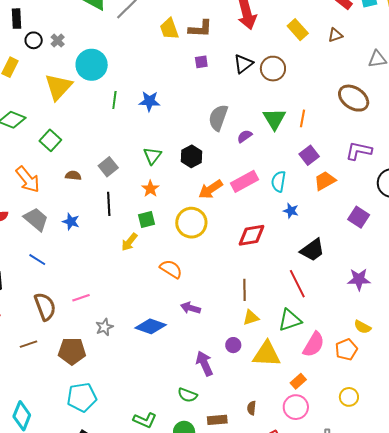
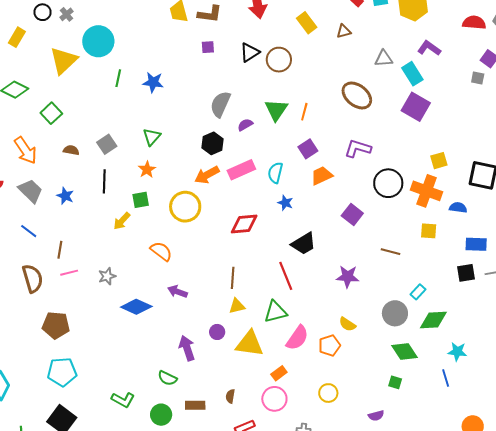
black hexagon: (192, 156) -> (212, 143), moved
gray star: (104, 327) -> (107, 276), moved
brown line: (28, 344) -> (60, 250), moved, turned -66

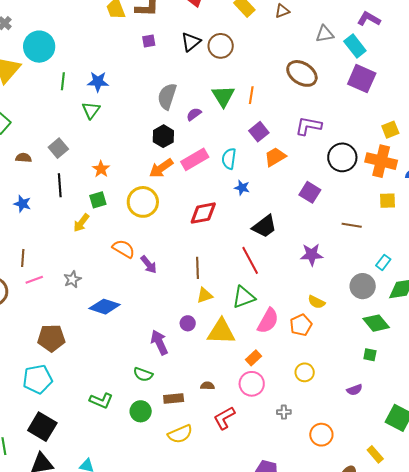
green triangle: (152, 137) -> (91, 110), moved
purple arrow: (177, 292) -> (149, 264), moved, turned -144
brown pentagon: (56, 325) -> (51, 338), moved
brown semicircle: (230, 396) -> (207, 386), turned 88

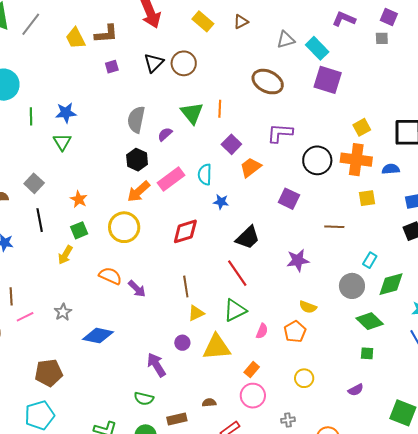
purple L-shape: (369, 19) -> (344, 19), moved
pink semicircle: (268, 321) -> (262, 331), size x0.6

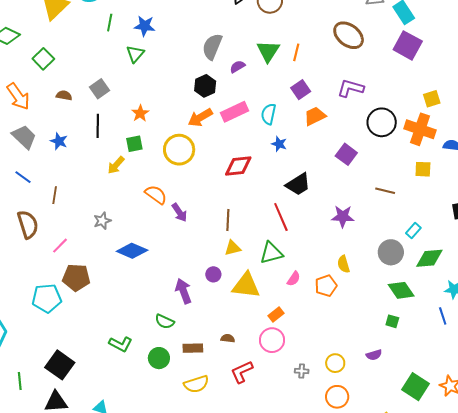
yellow semicircle: (308, 307) -> (343, 264), turned 42
pink line: (25, 317) -> (60, 246), moved, turned -30
yellow circle: (304, 378) -> (335, 363), moved
cyan pentagon: (40, 415) -> (47, 298), moved

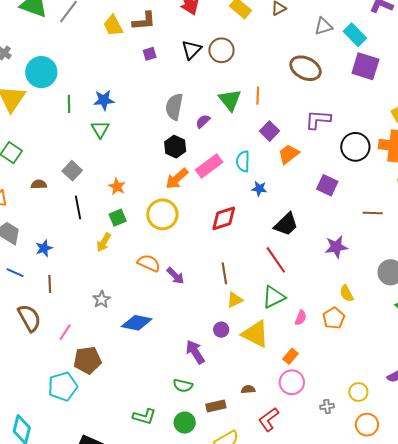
blue star: (59, 141) -> (44, 248), moved, turned -30
yellow triangle: (246, 286) -> (255, 334), turned 32

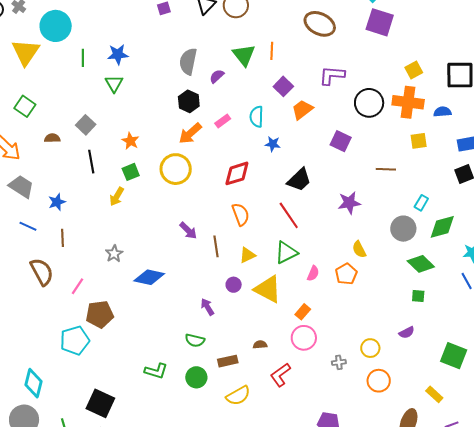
pink rectangle: (209, 166) -> (223, 121), size x0.6
orange semicircle: (149, 263) -> (241, 214), moved, turned 45
brown line: (224, 273) -> (216, 246), moved
purple arrow: (195, 352) -> (207, 307), size x0.7

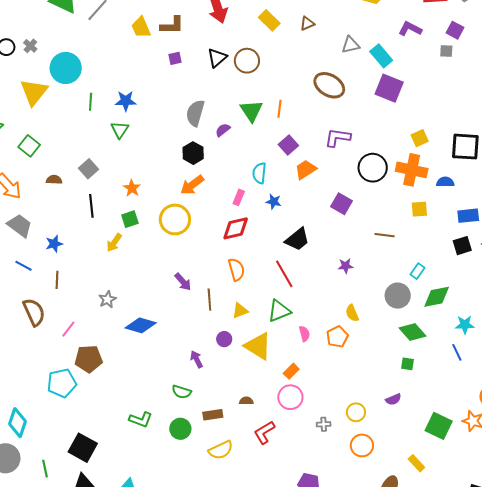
pink rectangle: (223, 121) -> (239, 197), moved, turned -35
purple star: (349, 203) -> (346, 266), size x0.7
pink semicircle: (313, 273) -> (304, 334), turned -42

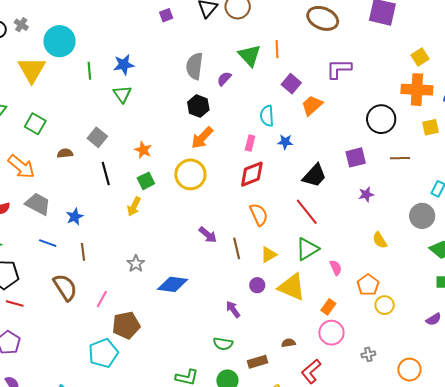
black circle: (373, 168) -> (381, 119), moved
purple square: (342, 204) -> (356, 157), moved, turned -35
orange pentagon: (337, 337) -> (368, 285), moved
yellow circle: (356, 412) -> (385, 305), moved

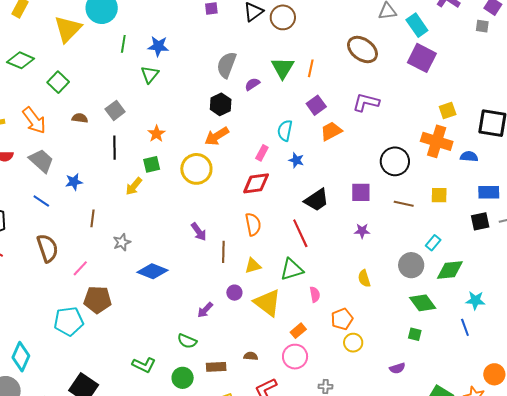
yellow square: (431, 127) -> (439, 195), moved
brown line: (83, 252) -> (93, 218), moved
purple arrow: (233, 309) -> (205, 310), turned -114

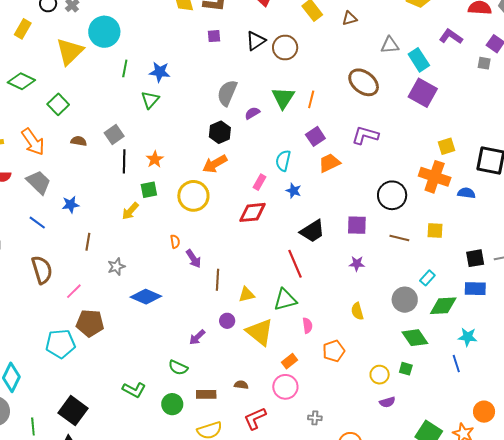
black line: (114, 148) -> (124, 161), moved
blue rectangle: (489, 192) -> (475, 289), moved
orange semicircle: (253, 224) -> (175, 242), moved, size x0.6
yellow circle: (353, 343) -> (380, 375), moved

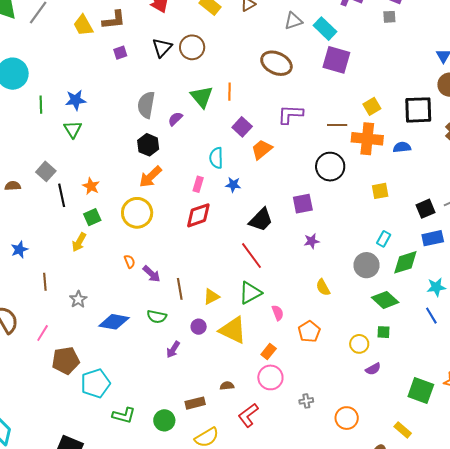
brown line: (399, 238) -> (337, 125), moved
cyan pentagon: (60, 344) -> (95, 383), moved
green semicircle: (178, 368) -> (157, 317), moved

